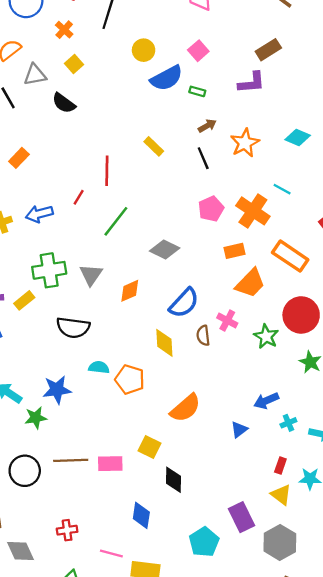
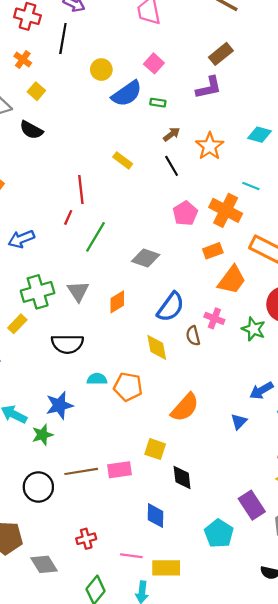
red line: (79, 197) -> (68, 217), moved

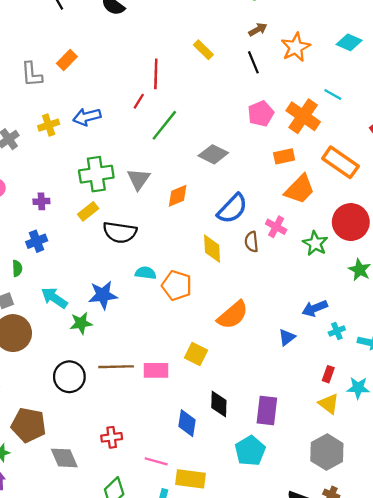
yellow rectangle: (17, 324) -> (88, 211), moved
black diamond: (182, 478) -> (219, 404), moved
purple rectangle: (252, 505) -> (267, 410), moved, turned 32

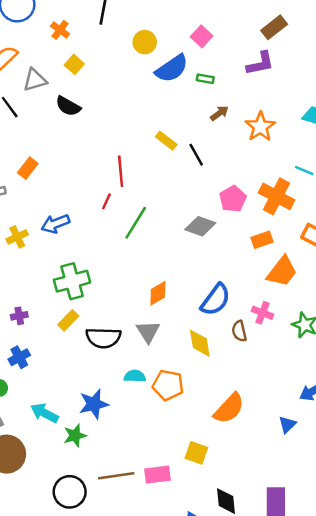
black line: (253, 62) -> (196, 155), moved
gray diamond: (213, 154) -> (200, 226), moved
gray triangle: (139, 179) -> (148, 332), moved

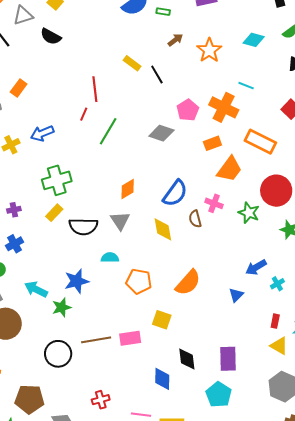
orange pentagon: (168, 385) -> (139, 281), moved

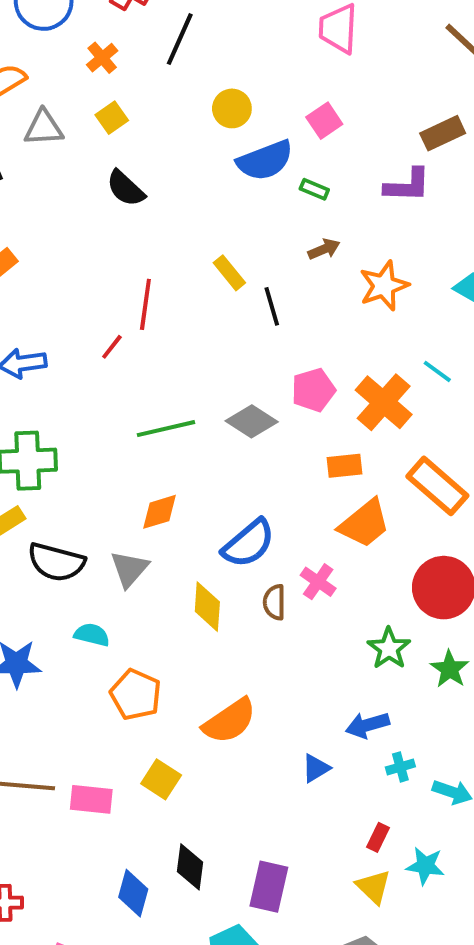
black semicircle: (51, 36) -> (126, 188), moved
green line: (108, 131) -> (166, 429), moved, turned 32
green star: (249, 213) -> (389, 648), moved

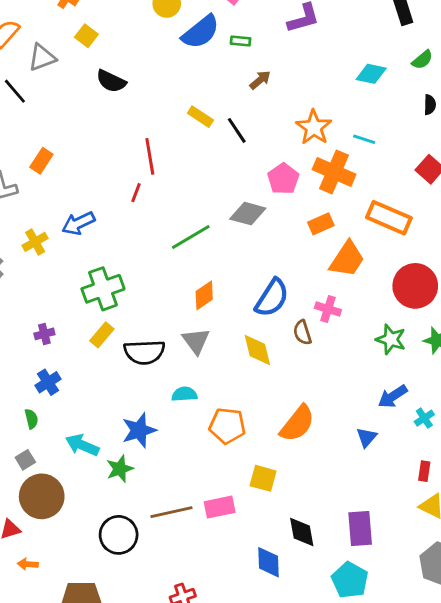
orange star: (384, 286) -> (314, 127), moved

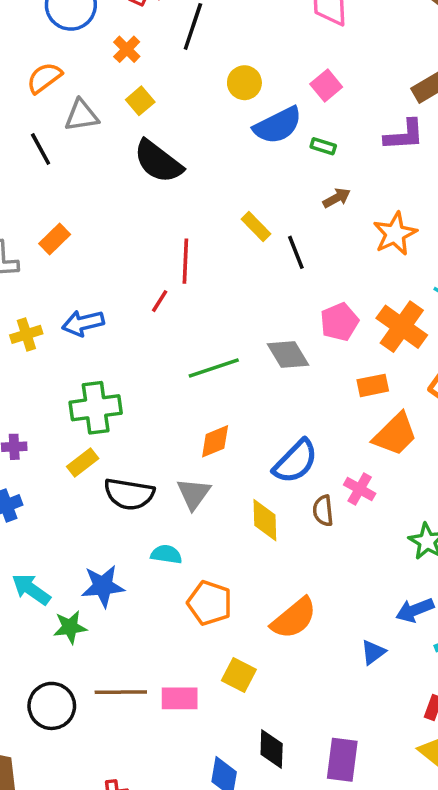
black semicircle: (111, 81) -> (158, 161), size x1.4
orange star: (314, 127) -> (395, 234), moved
gray diamond: (248, 214) -> (288, 355), turned 32

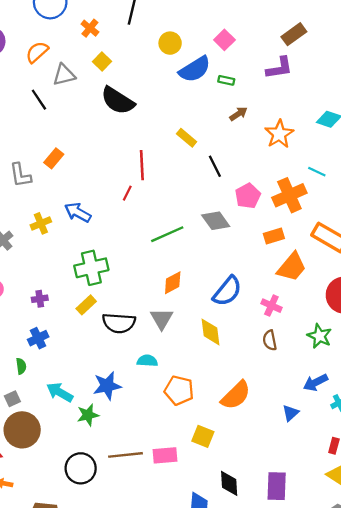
black line: (296, 252) -> (215, 166), moved
blue arrow: (83, 323) -> (78, 212), turned 48
orange cross: (402, 327) -> (289, 195), turned 36
brown semicircle: (323, 511) -> (270, 340), moved

